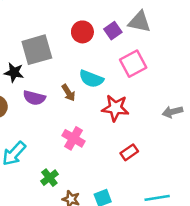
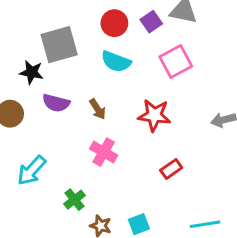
cyan semicircle: (91, 79) -> (116, 62), moved
brown arrow: (68, 93) -> (98, 109), moved

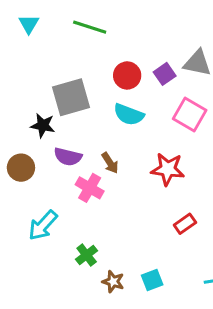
pink square: (176, 62) -> (190, 115), turned -32
pink cross: (104, 152) -> (90, 188), moved

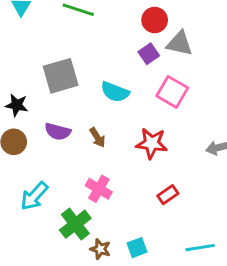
red circle: (127, 75) -> (155, 20), moved
black star: (43, 125) -> (17, 105), moved
pink cross: (90, 188) -> (99, 189), moved
green cross: (87, 255) -> (75, 224), size x1.5

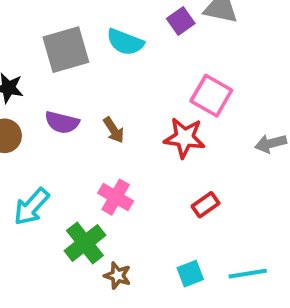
cyan semicircle: (115, 92) -> (125, 42), moved
pink square: (172, 92) -> (211, 96), moved
cyan square: (137, 248) -> (190, 274), moved

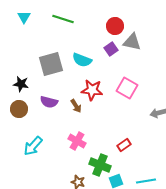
red star: (185, 138) -> (92, 90), moved
green cross: (85, 243) -> (100, 165), moved, turned -30

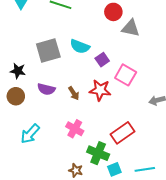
purple square: (111, 49) -> (102, 60), moved
red star: (92, 90) -> (100, 90), moved
red rectangle: (124, 145) -> (123, 133), size x1.6

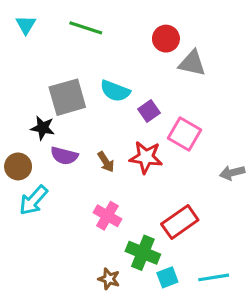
black star: (18, 71) -> (43, 128), moved
cyan arrow: (30, 134) -> (33, 200), moved

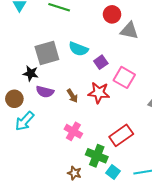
cyan square: (167, 277) -> (113, 172), turned -32

